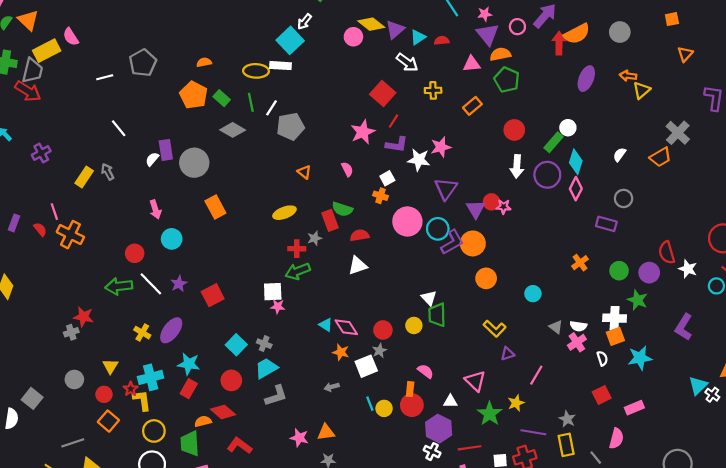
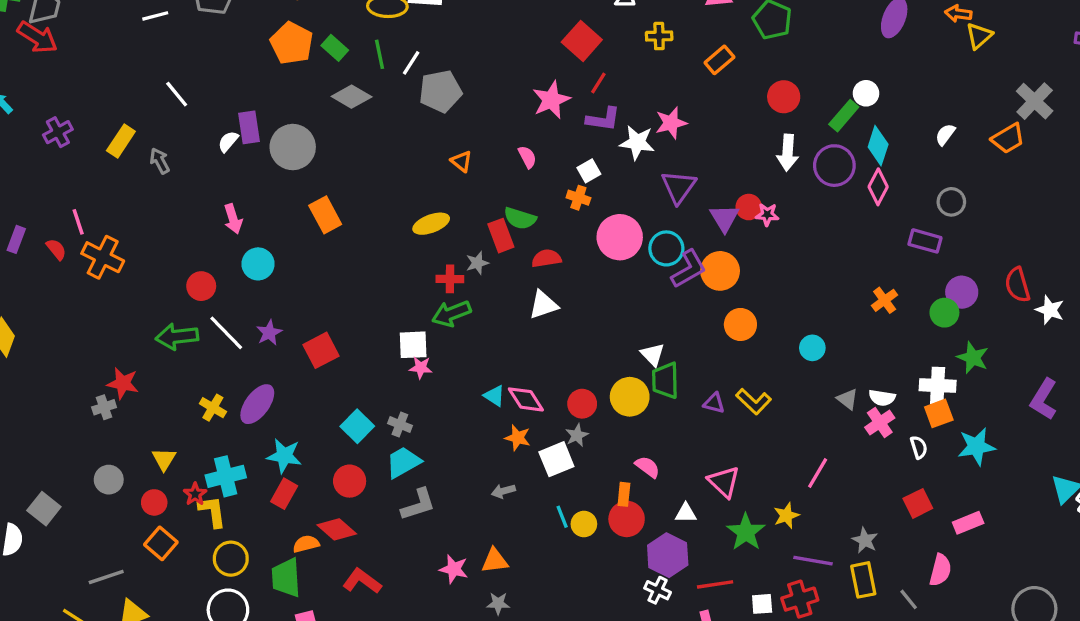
yellow rectangle: (84, 177) -> (121, 141), moved
purple circle: (649, 273) -> (962, 292), moved
yellow circle: (414, 325) -> (630, 397), size x1.5
purple triangle: (508, 354) -> (714, 403), moved, turned 32

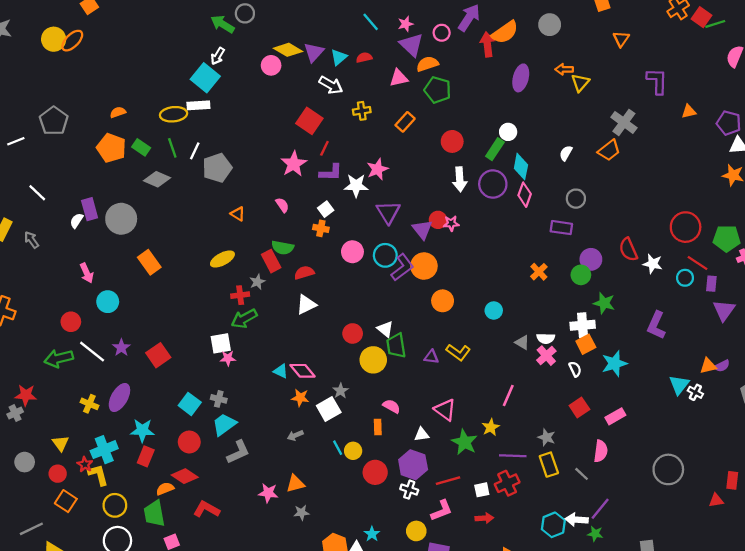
pink circle: (620, 237) -> (352, 252), size x0.7
red circle: (582, 404) -> (353, 333), moved
red circle: (627, 519) -> (375, 472), moved

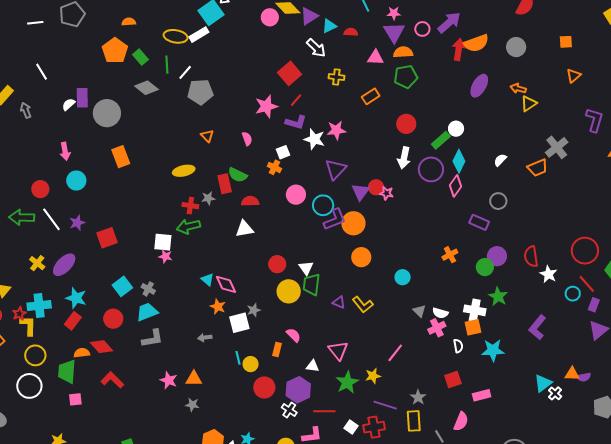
green pentagon: (438, 90) -> (406, 77), turned 30
white rectangle: (198, 105) -> (199, 35), turned -42
white square: (482, 490) -> (351, 427), turned 32

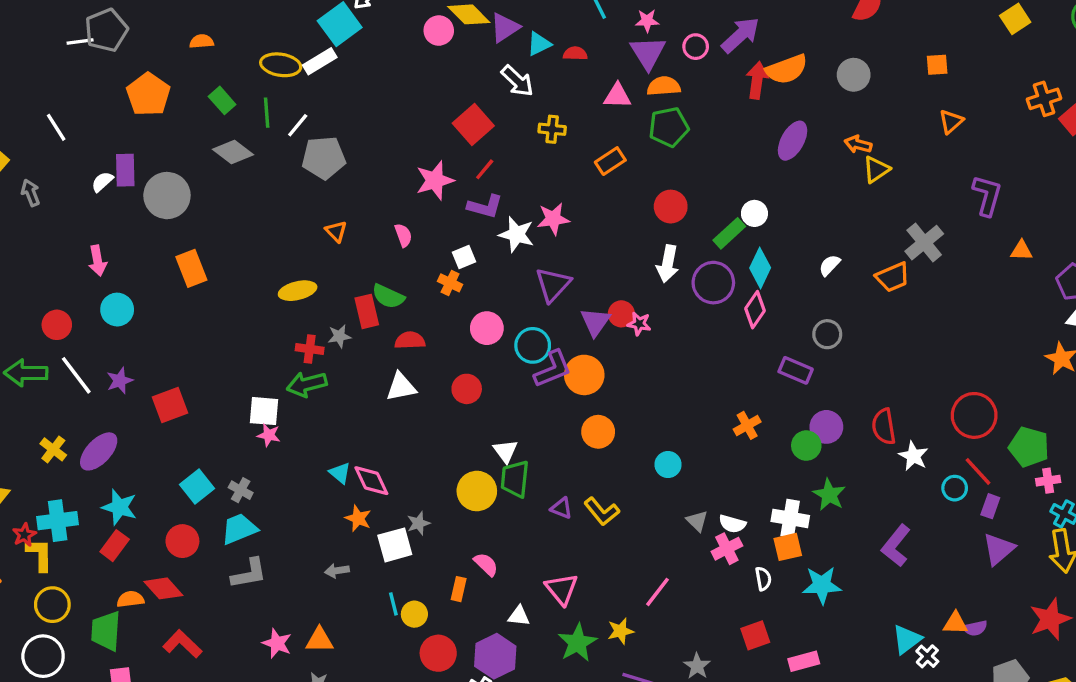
white line: (35, 23) -> (80, 42), moved
orange pentagon: (115, 51) -> (148, 94), moved
red circle: (277, 264) -> (467, 389), moved

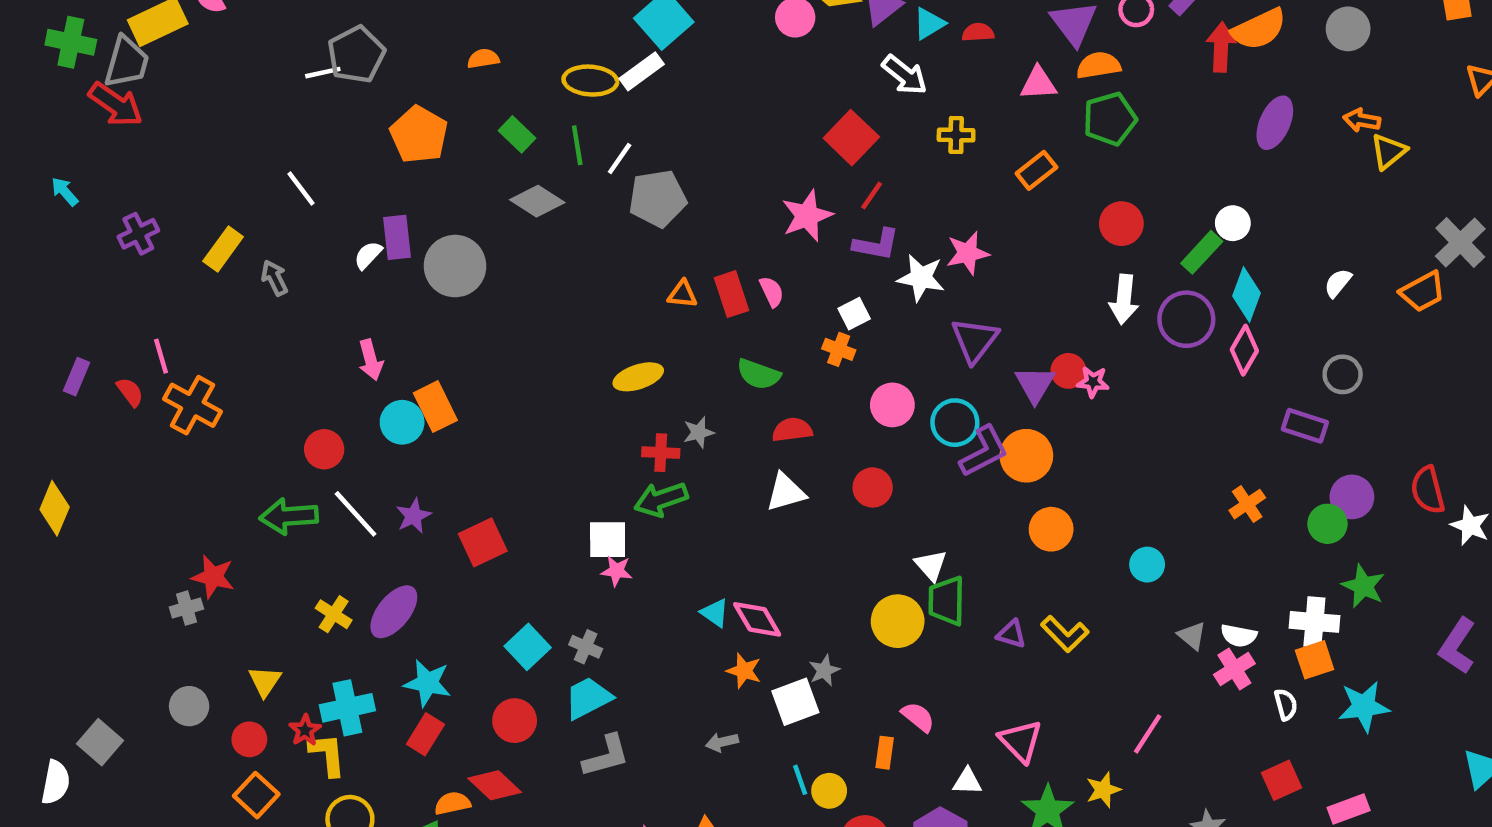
orange triangle: (336, 231) -> (682, 294), turned -35
orange rectangle: (191, 268) -> (435, 407), moved
red rectangle: (367, 311) -> (732, 294), moved

